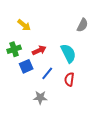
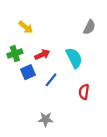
red semicircle: (69, 79) -> (84, 92), moved
gray star: (40, 97) -> (46, 119), moved

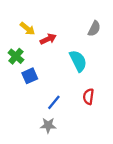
green cross: (15, 54) -> (16, 56), turned -32
red arrow: (42, 55) -> (48, 39), moved
blue line: (51, 80) -> (54, 102), moved

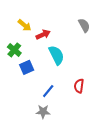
gray semicircle: (94, 29) -> (84, 25), turned -56
cyan semicircle: (78, 61) -> (56, 55), moved

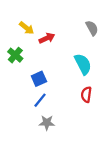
cyan semicircle: (56, 55) -> (83, 64), moved
blue square: (27, 67) -> (39, 79), moved
blue line: (48, 91) -> (40, 100), moved

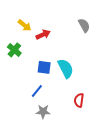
cyan semicircle: (83, 64) -> (66, 68), moved
blue square: (39, 79) -> (44, 67), moved, turned 32
red semicircle: (86, 95) -> (79, 100), moved

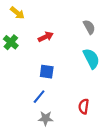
yellow arrow: (25, 25) -> (17, 13), moved
green cross: (14, 50) -> (11, 42), moved
cyan semicircle: (66, 68) -> (91, 59), moved

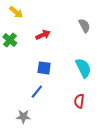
cyan semicircle: (91, 59) -> (83, 68), moved
gray star: (46, 118) -> (23, 117), moved

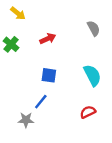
red semicircle: (79, 101) -> (88, 112), turned 56
gray star: (23, 117) -> (26, 120), moved

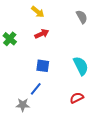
yellow arrow: (18, 13) -> (38, 12), moved
gray semicircle: (94, 28) -> (82, 17), moved

